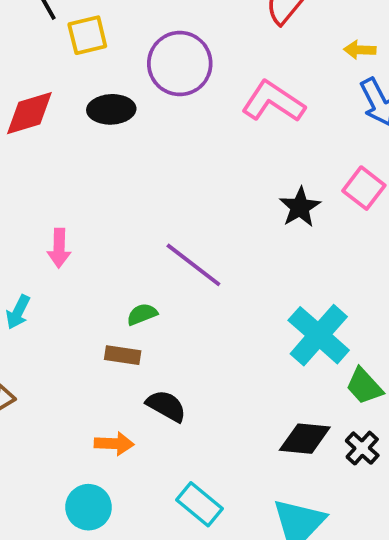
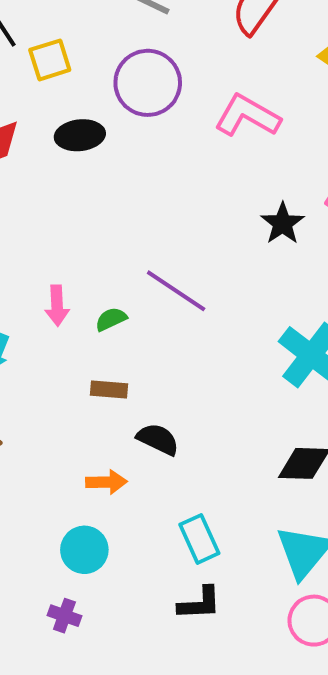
pink arrow: (59, 248) -> (57, 306), moved
green semicircle: (142, 314) -> (111, 319), moved
cyan rectangle: (199, 504) -> (199, 539), turned 30

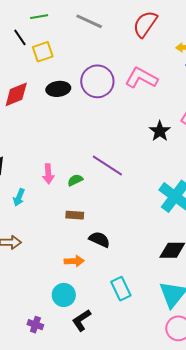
purple circle: (148, 83) -> (97, 81), moved
black L-shape: (200, 603) -> (81, 320), moved, turned 150
purple cross: (64, 616) -> (35, 325), moved

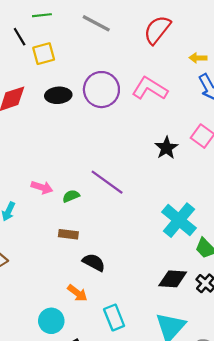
pink arrow: (48, 174) -> (42, 187), turned -72
orange arrow: (74, 261) -> (77, 293), moved, turned 36

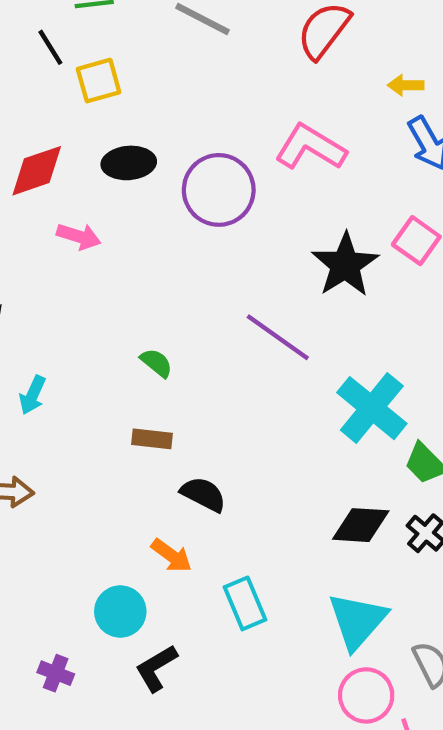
purple circle: (101, 90) -> (219, 190), moved
black star: (167, 148) -> (345, 265), size x1.4
purple line: (107, 182) -> (278, 337), moved
pink arrow: (42, 187) -> (79, 236), moved
green semicircle: (71, 196) -> (156, 363), turned 63

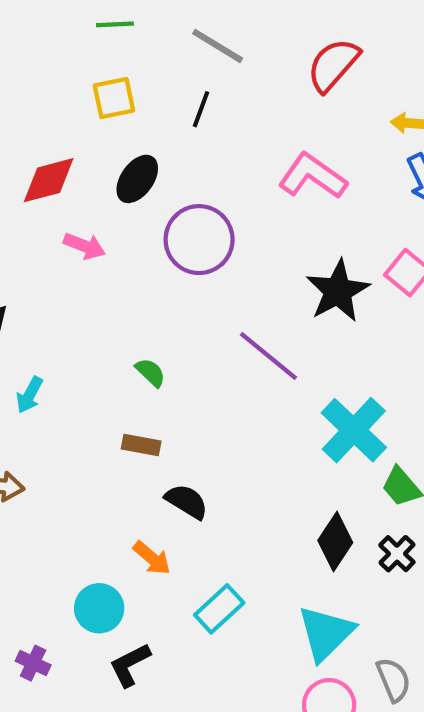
black line: (50, 47) -> (201, 109), moved, turned 48
black ellipse: (129, 163) -> (137, 179), turned -54
purple circle: (219, 190) -> (199, 240), moved
black diamond: (361, 525) -> (335, 542), turned -64
cyan rectangle: (245, 603) -> (219, 609), turned 66

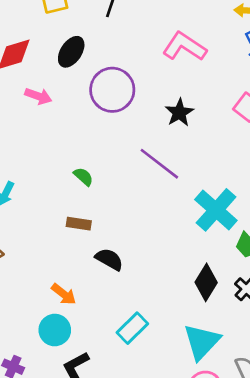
black star: (338, 291) -> (179, 113), moved, size x0.7
orange arrow: (152, 558) -> (64, 294), moved

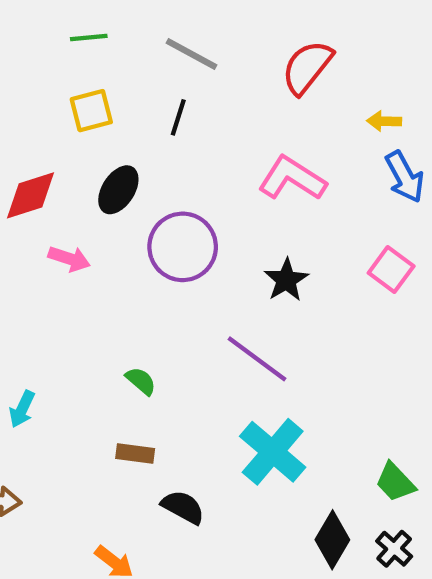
cyan cross: (216, 210) -> (273, 452), moved

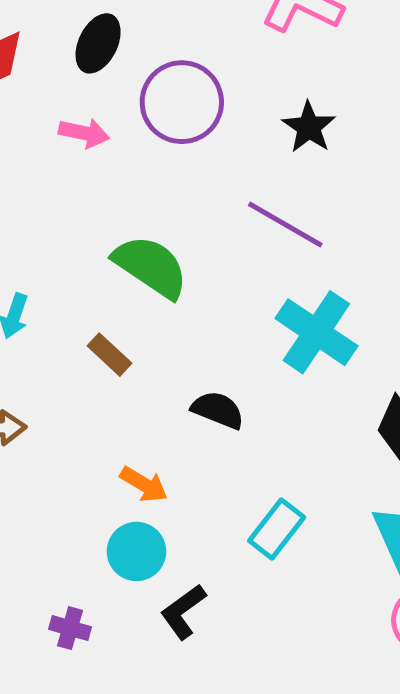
pink arrow: (69, 259) -> (84, 133), moved
green semicircle: (141, 381) -> (151, 267), size x2.0
brown rectangle: (135, 453) -> (109, 355), moved, turned 42

